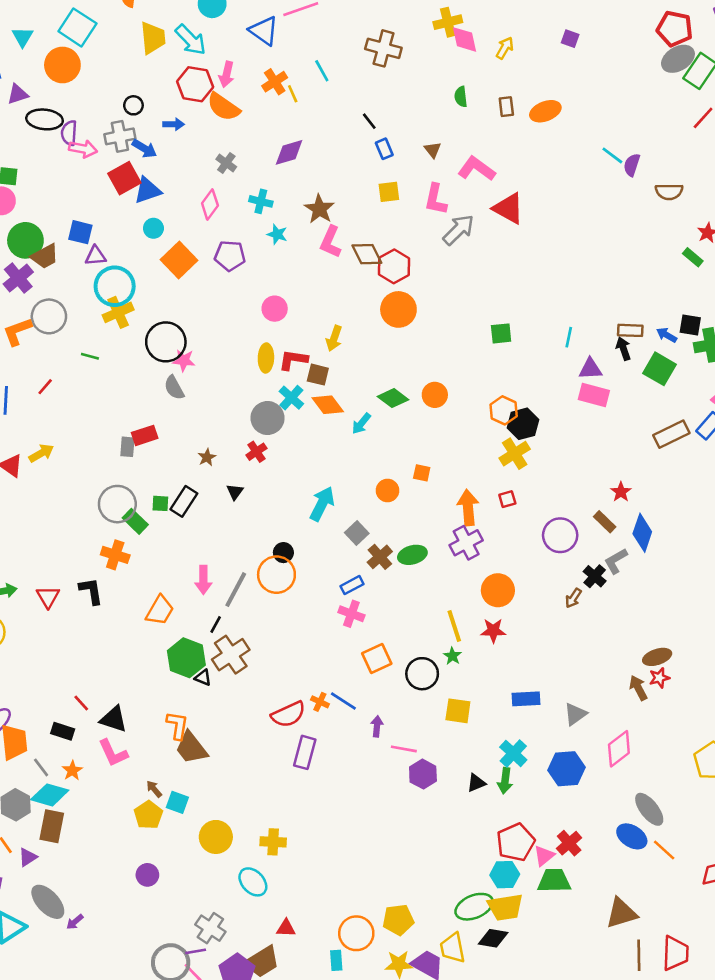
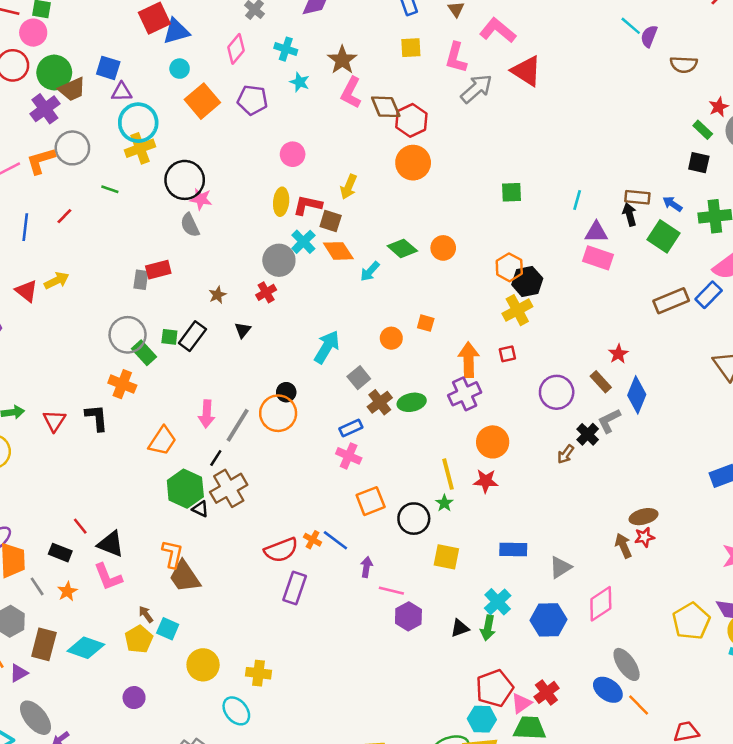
black square: (690, 325) -> (699, 163), moved
cyan diamond: (50, 795) -> (86, 648), moved

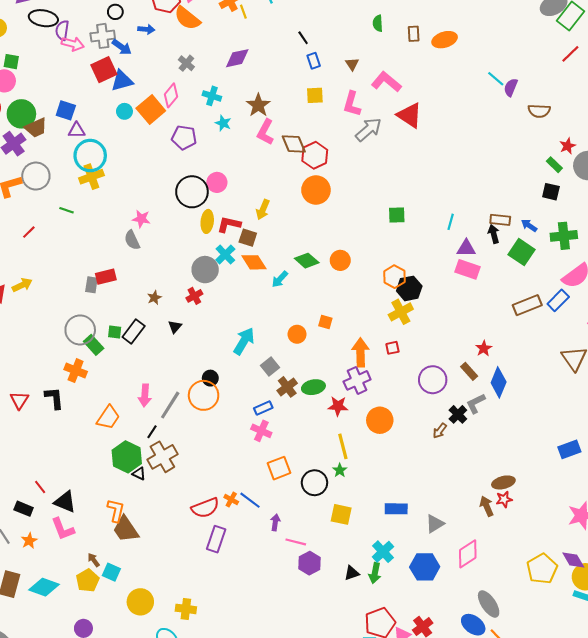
orange square: (202, 101) -> (151, 109), moved
black circle: (185, 180) -> (192, 192), moved
red star: (486, 481) -> (338, 406), moved

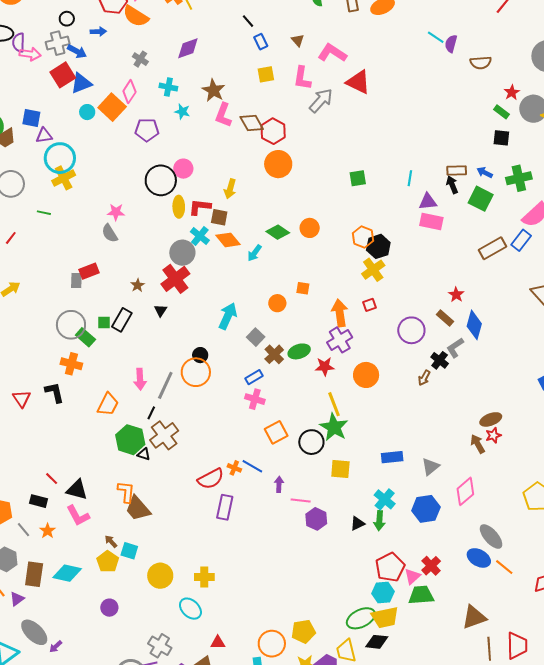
red cross: (194, 296) -> (175, 279), size x1.8
green star: (340, 470) -> (334, 427), size x2.0

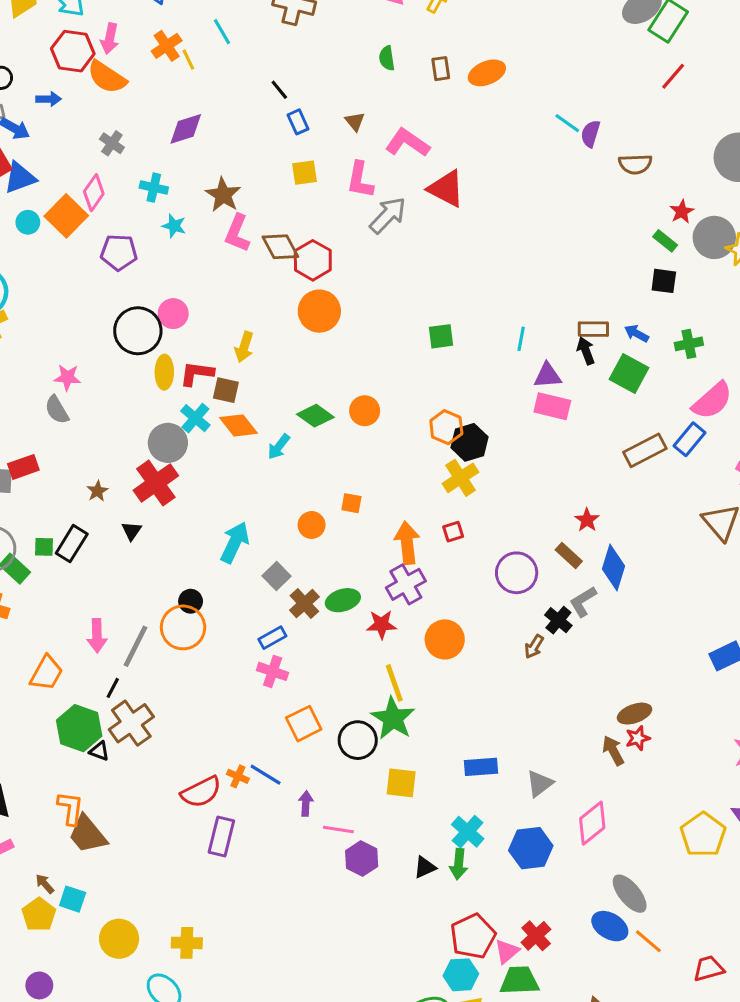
green cross: (519, 178) -> (689, 344), size x0.7

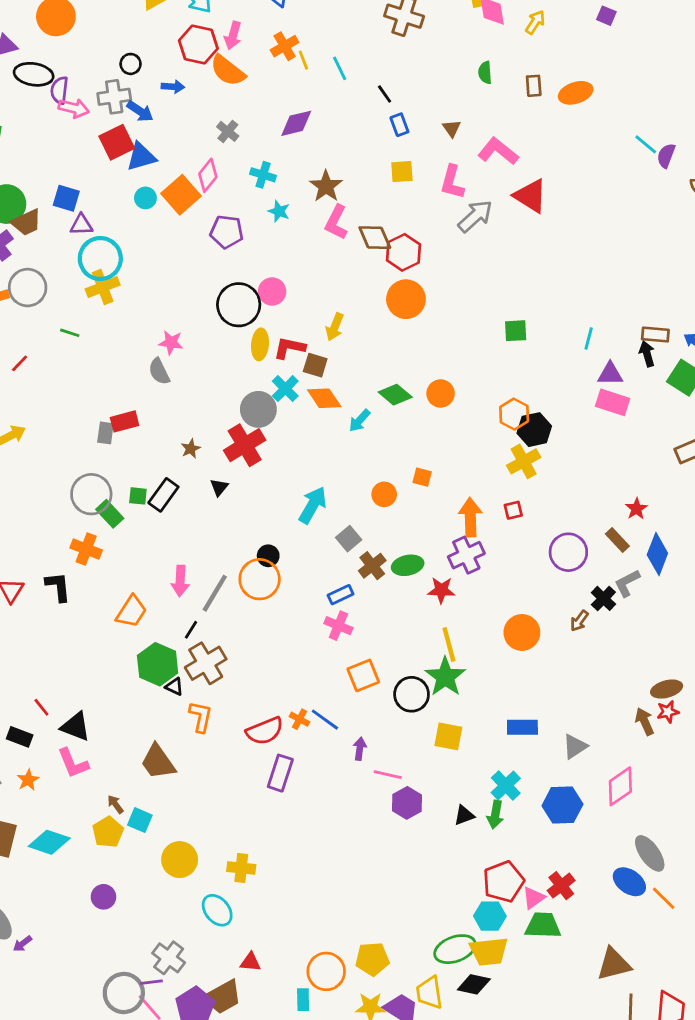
cyan line: (222, 32) -> (340, 68), moved
orange circle: (445, 639) -> (522, 632), moved
orange L-shape: (70, 808) -> (201, 717), moved

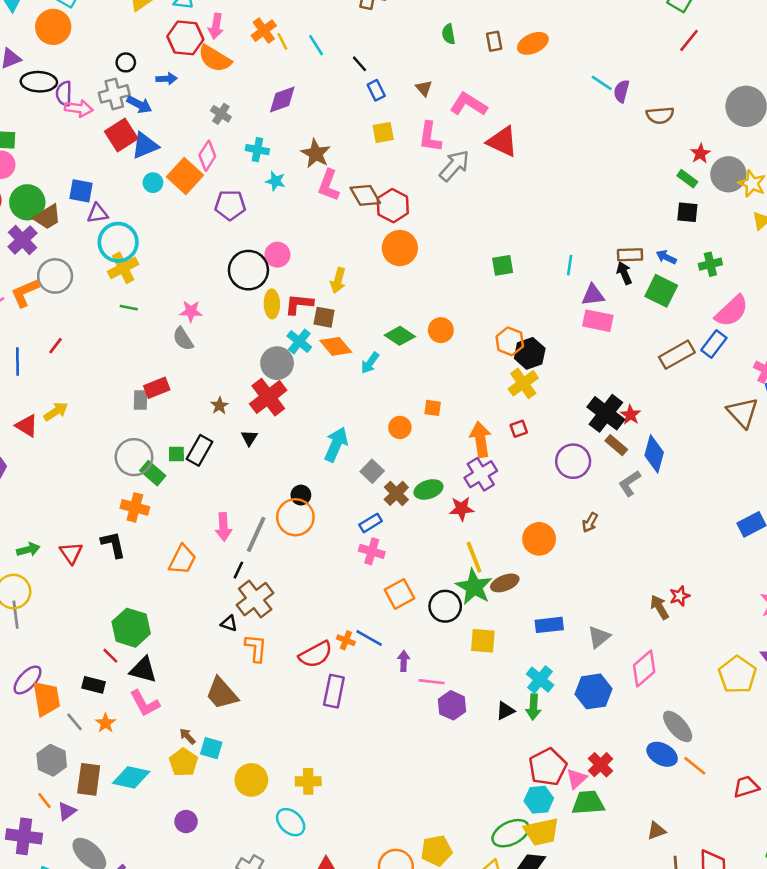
green line: (70, 333) -> (129, 308), moved
black cross: (603, 598) -> (606, 413), moved, size x1.6
green hexagon: (158, 664) -> (131, 628), moved
brown ellipse: (667, 689) -> (505, 583), moved
brown triangle: (614, 964) -> (656, 831), size x0.6

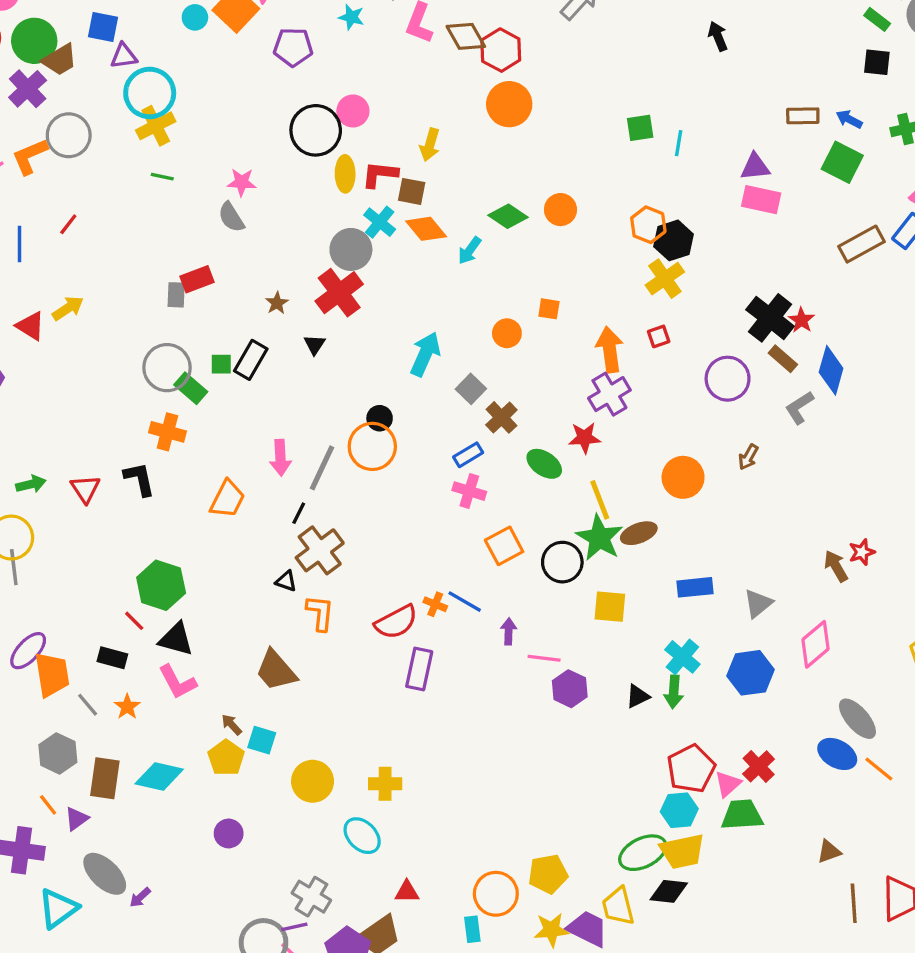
cyan line: (570, 265) -> (679, 143), moved
black arrow: (624, 273) -> (718, 36), moved
green ellipse: (428, 489) -> (544, 464), moved, turned 52

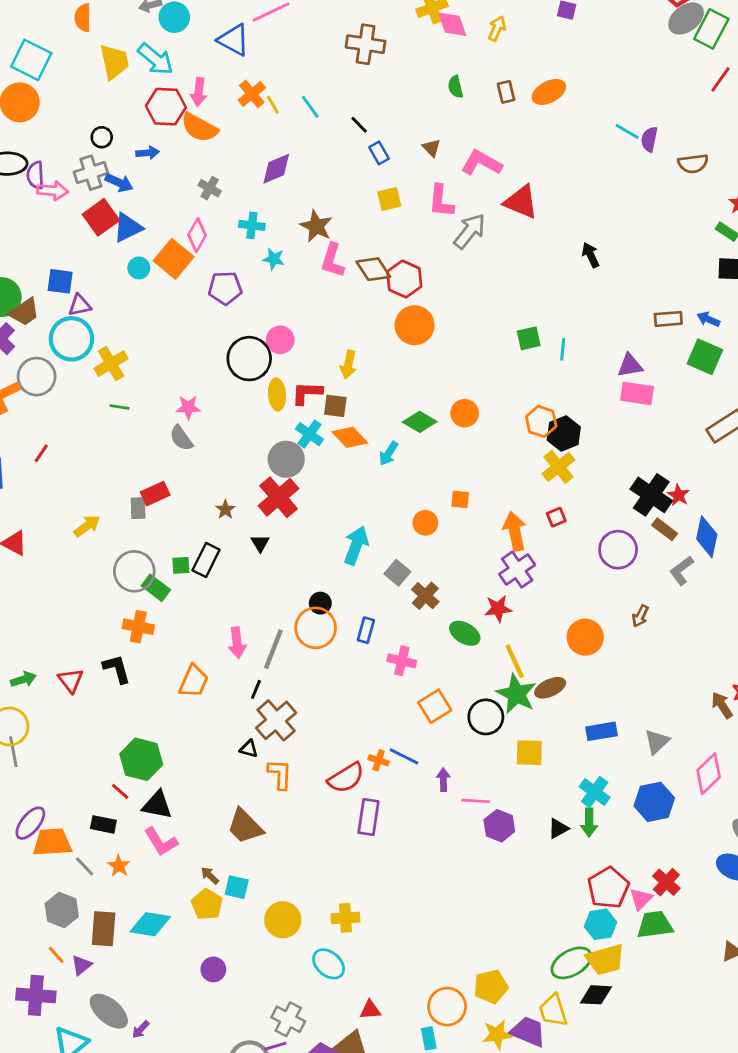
cyan circle: (150, 93) -> (71, 339), moved
yellow arrow: (68, 308) -> (87, 526), moved
blue rectangle: (468, 455) -> (366, 630), moved, turned -40
orange trapezoid: (52, 675) -> (52, 842), turned -81

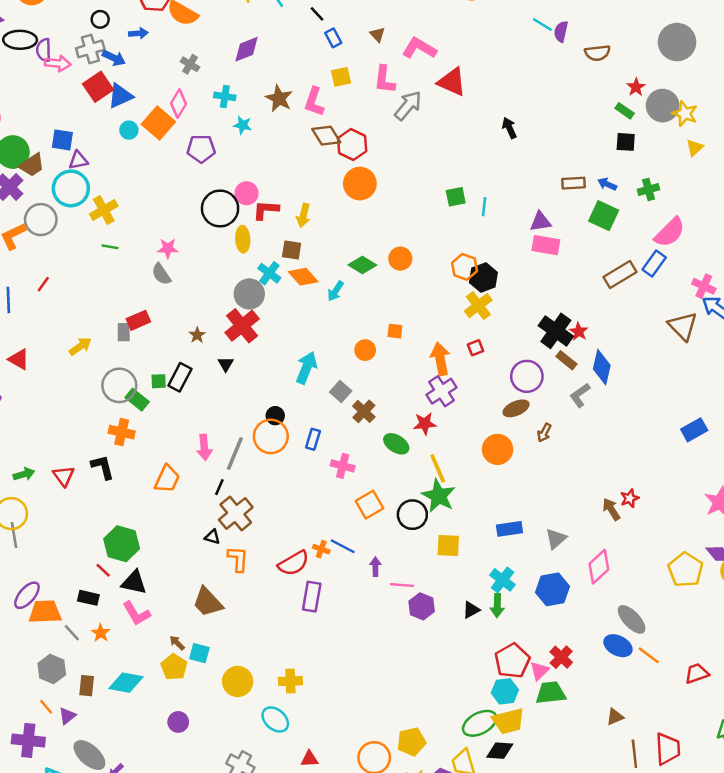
pink L-shape: (332, 260) -> (314, 102), moved
red L-shape: (307, 393) -> (266, 210), moved
brown ellipse: (550, 688) -> (516, 408), moved
brown rectangle: (104, 929) -> (87, 686), size x0.7

